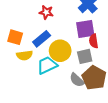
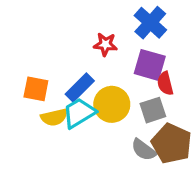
red star: (46, 12) -> (105, 44), moved
purple square: (85, 29) -> (150, 65), turned 30
cyan trapezoid: (47, 65) -> (79, 113), moved

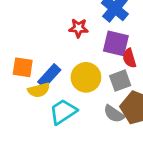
blue rectangle: (80, 88) -> (49, 76), moved
cyan trapezoid: (79, 113) -> (63, 112), moved

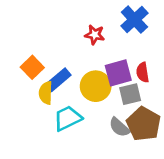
purple square: (116, 43) -> (118, 73), moved, turned -36
orange square: (23, 67) -> (32, 67), turned 30
yellow semicircle: (39, 90) -> (46, 93), turned 100

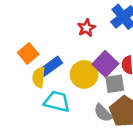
red star: (95, 35) -> (86, 28), turned 30
purple square: (118, 73) -> (105, 64), turned -35
cyan trapezoid: (68, 118) -> (57, 102), turned 36

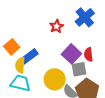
yellow circle: (84, 74) -> (55, 79), moved
cyan trapezoid: (57, 102) -> (20, 83), moved

